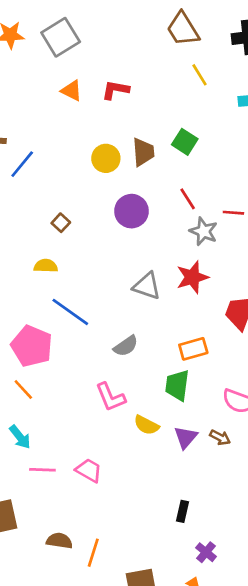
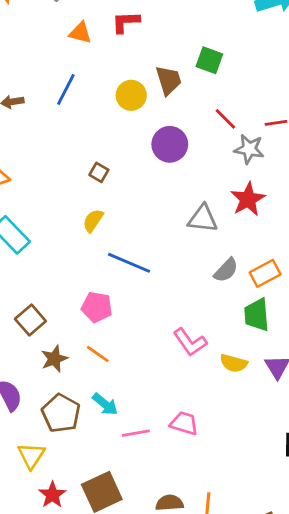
blue line: (22, 164) -> (66, 90), moved
yellow semicircle: (46, 266) -> (93, 221), turned -45
pink pentagon: (32, 346) -> (97, 307), size x0.7
gray semicircle: (126, 346) -> (226, 270), moved

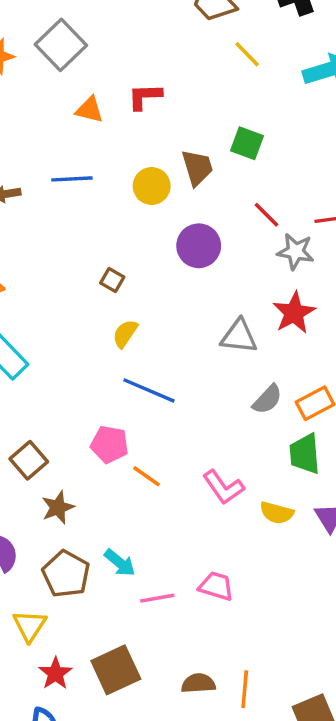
blue line: (66, 90) -> (72, 179), turned 60
yellow semicircle: (93, 221) -> (125, 334), moved
orange line: (98, 354) -> (147, 476), moved

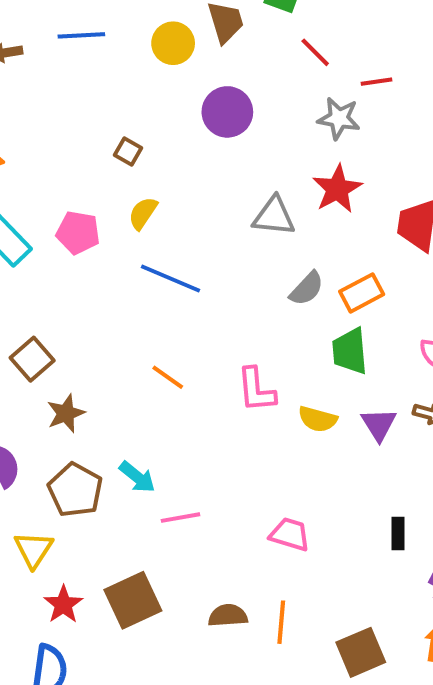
red line: (266, 215) -> (315, 52), moved
pink pentagon: (110, 444) -> (78, 233), moved
pink L-shape: (223, 487) -> (256, 390), turned 30
pink trapezoid: (216, 586) -> (290, 534), moved

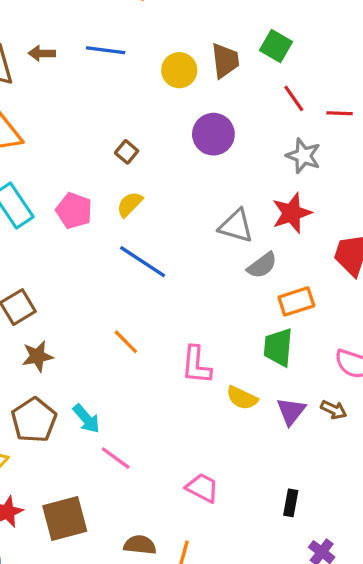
red line: (377, 82) -> (340, 113), moved
gray semicircle: (307, 289) -> (262, 265), moved
pink line: (180, 518) -> (116, 458), turned 36

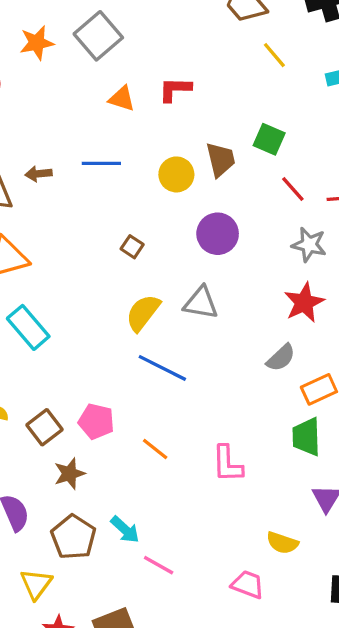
brown square: (127, 152) -> (132, 247), moved
yellow semicircle: (130, 204) -> (143, 313), size x1.4
pink pentagon: (74, 211) -> (96, 421), moved
gray triangle: (236, 226) -> (201, 303), moved
yellow semicircle: (242, 398) -> (282, 543), moved

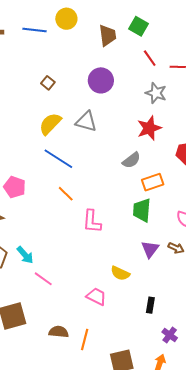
yellow circle: (176, 174) -> (66, 19), moved
orange line: (155, 449) -> (66, 194), moved

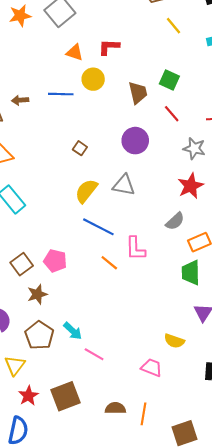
red line: (150, 58) -> (172, 114), moved
pink L-shape: (92, 222) -> (135, 249), moved

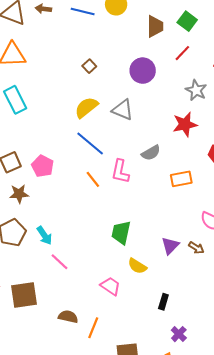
red line: (172, 114) -> (182, 53), turned 72
gray semicircle: (175, 221) -> (151, 153), moved
green trapezoid: (191, 273) -> (121, 233), moved

